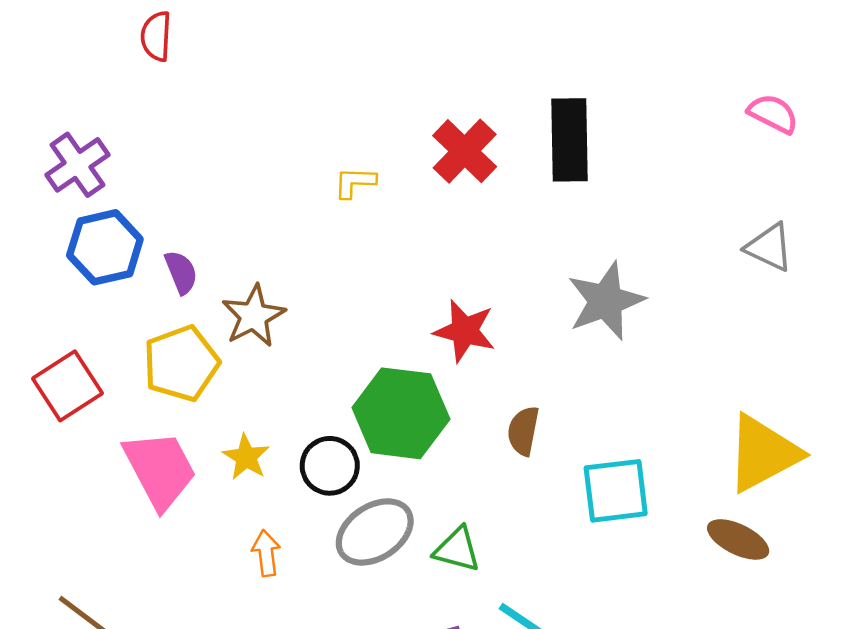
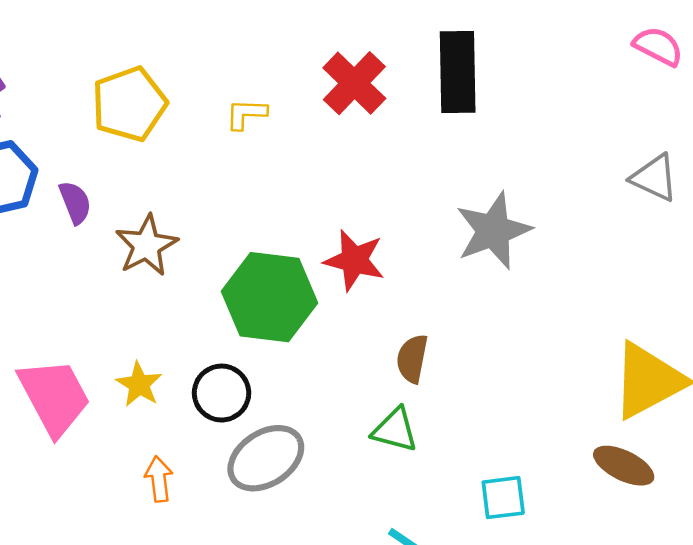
yellow pentagon: (181, 363) -> (129, 104), moved
green hexagon: (401, 413) -> (269, 297), moved
cyan square: (616, 491) -> (503, 498), moved, size x0.7
green triangle: (457, 549) -> (395, 430), moved

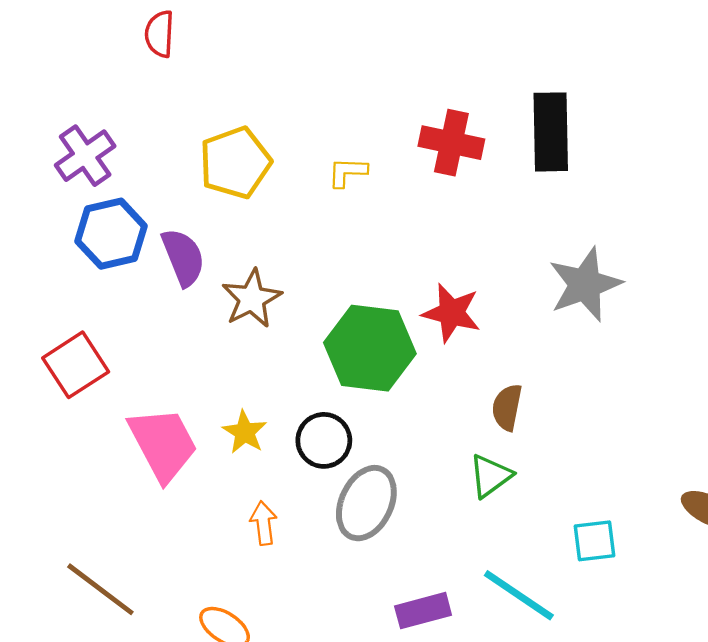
red cross: (354, 83) -> (451, 143), turned -32
purple semicircle: (75, 202) -> (183, 257), size x1.4
green triangle: (395, 430) -> (490, 476), turned -51
gray ellipse: (266, 458) -> (366, 503), turned -32

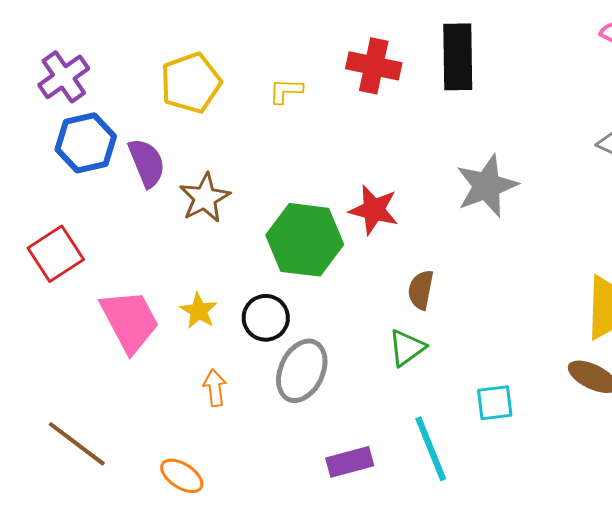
cyan line: (519, 595) -> (431, 449), turned 34

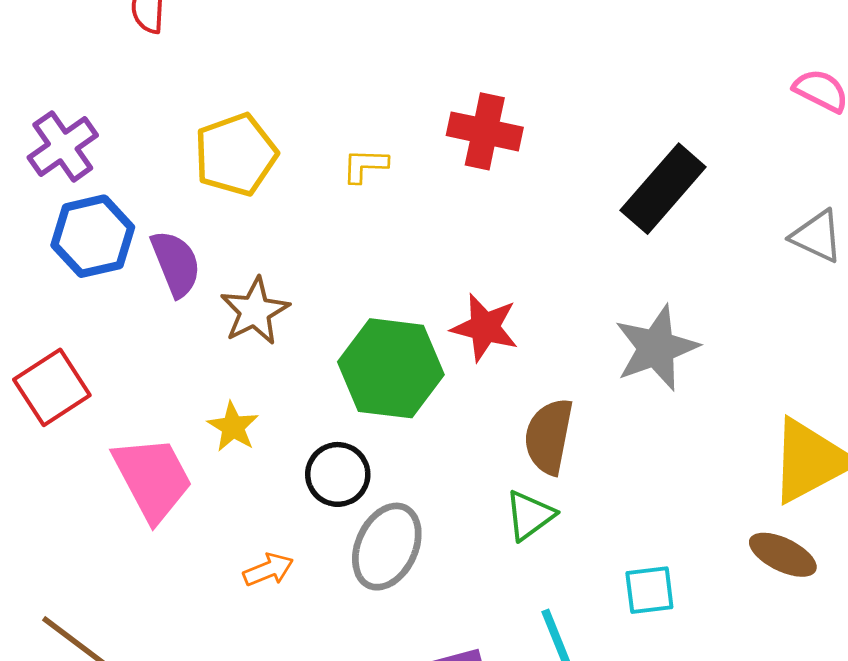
black rectangle: (458, 57) -> (663, 189), moved, turned 42
gray star: (487, 186) -> (656, 348), moved
brown semicircle: (421, 290) -> (549, 436), size x1.4
yellow star: (199, 311) -> (233, 427), moved
orange arrow: (215, 388) -> (268, 570), turned 75

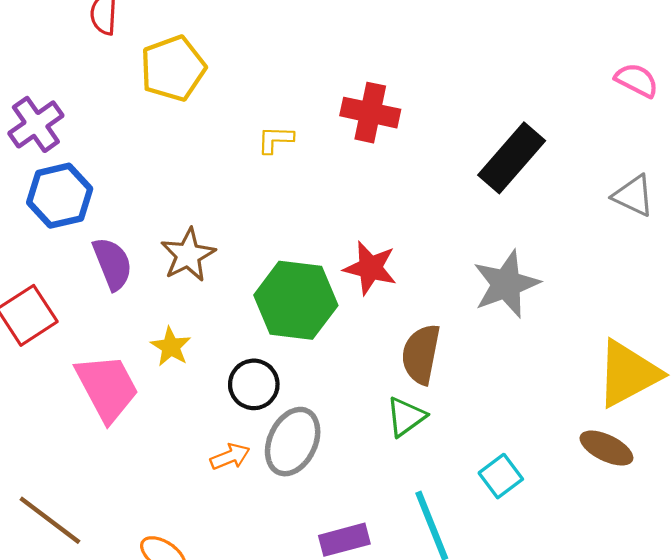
yellow pentagon: (236, 155) -> (173, 68), moved
purple semicircle: (176, 263) -> (112, 264), moved
orange arrow: (268, 570) -> (230, 457), moved
cyan square: (649, 590) -> (501, 476), turned -30

